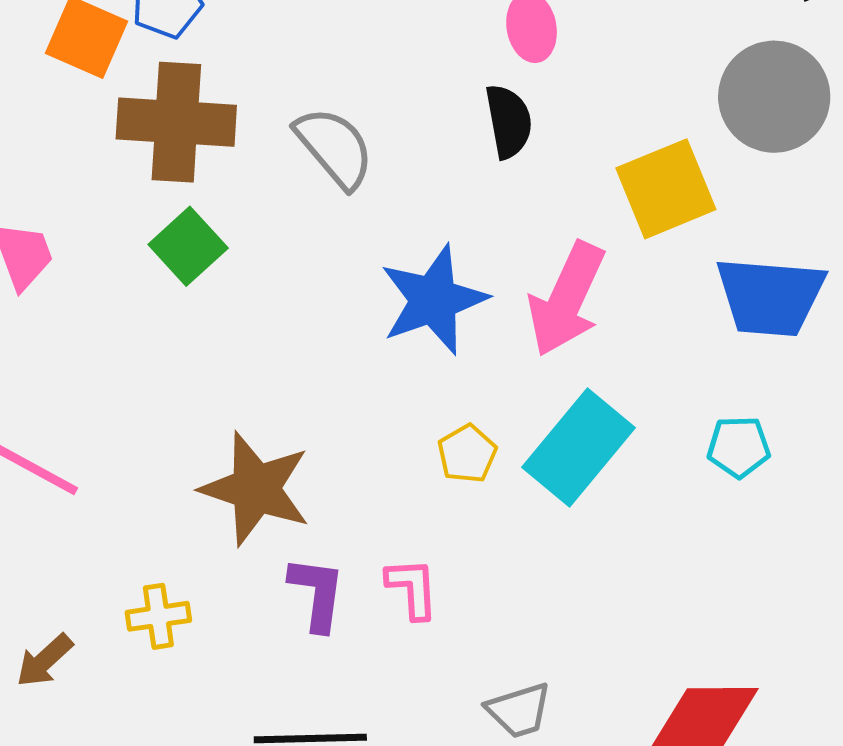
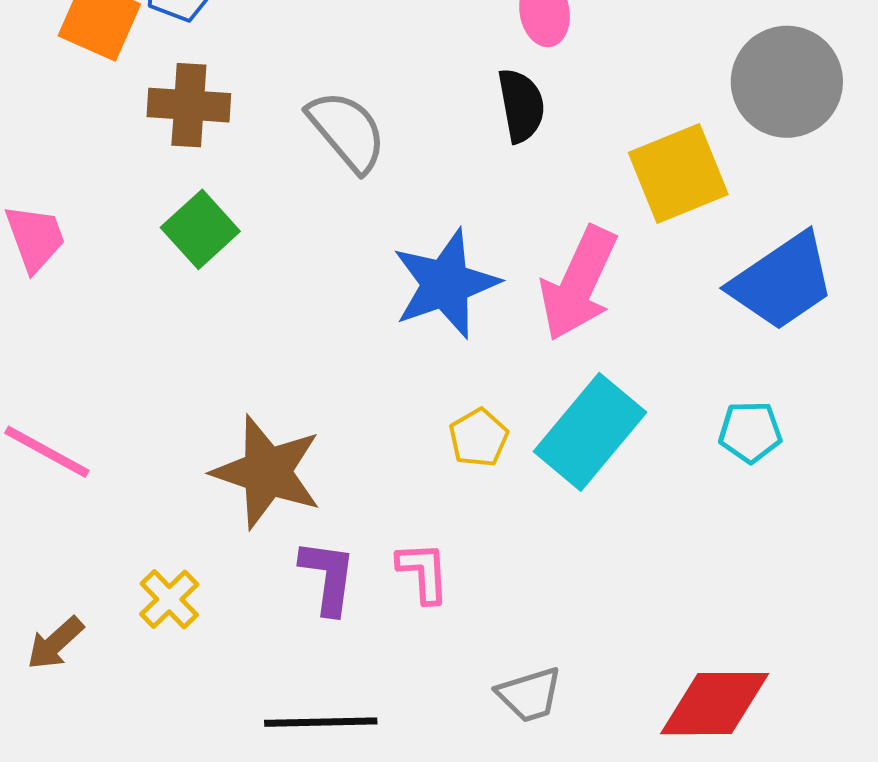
brown cross: (176, 122) -> (189, 105), size x0.7
blue trapezoid: (770, 297) -> (782, 282), turned -39
yellow cross: (158, 616) -> (169, 599), turned -36

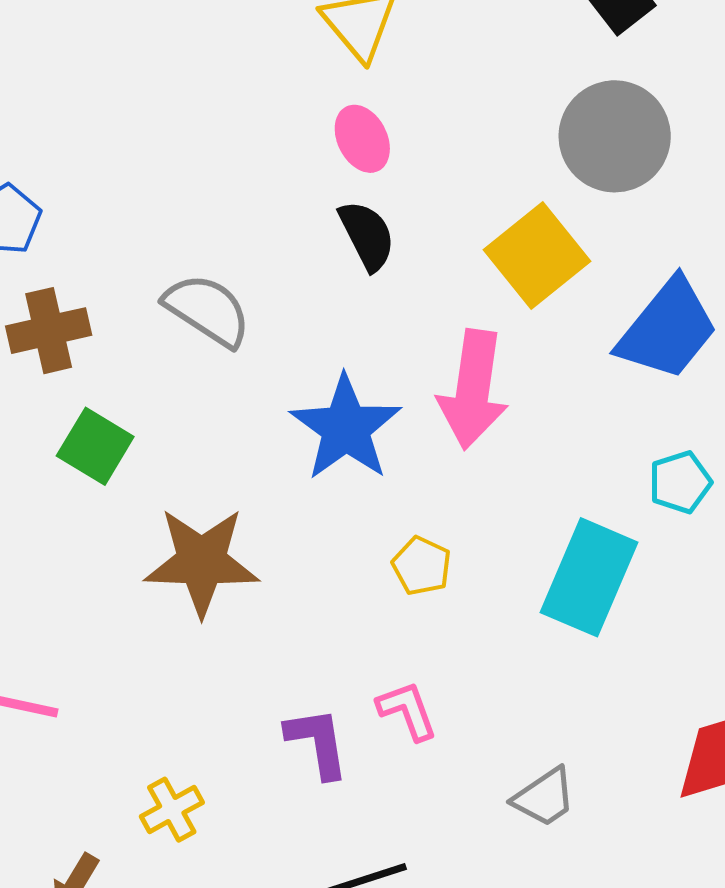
cyan rectangle: (590, 432) -> (589, 577), moved
brown star: (267, 472) -> (202, 562), moved
yellow cross: (169, 599) -> (172, 810), turned 32

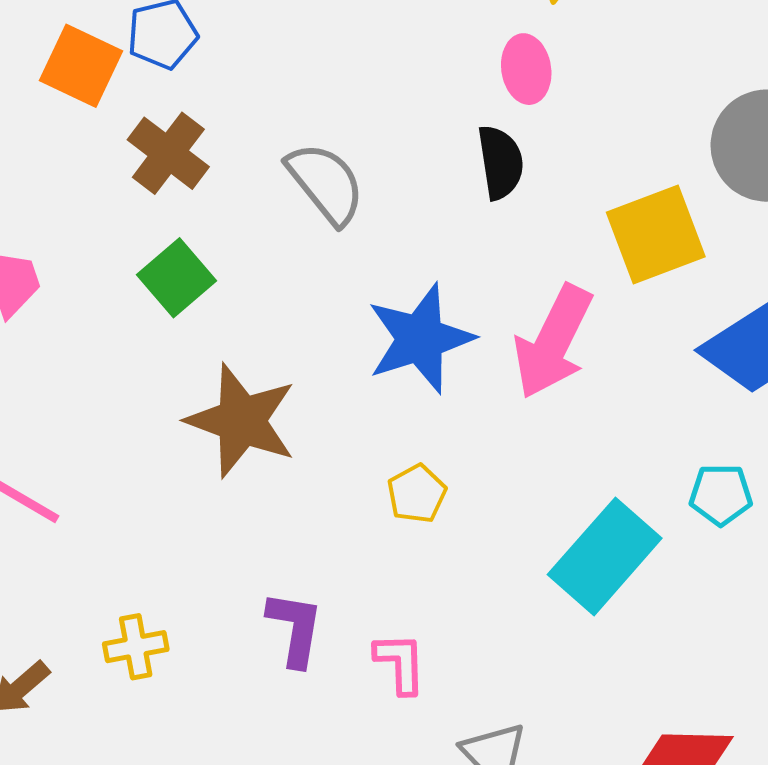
brown cross: (49, 331) -> (168, 153), turned 32
yellow pentagon: (422, 566) -> (417, 494), moved
pink L-shape: (407, 711) -> (400, 663), moved

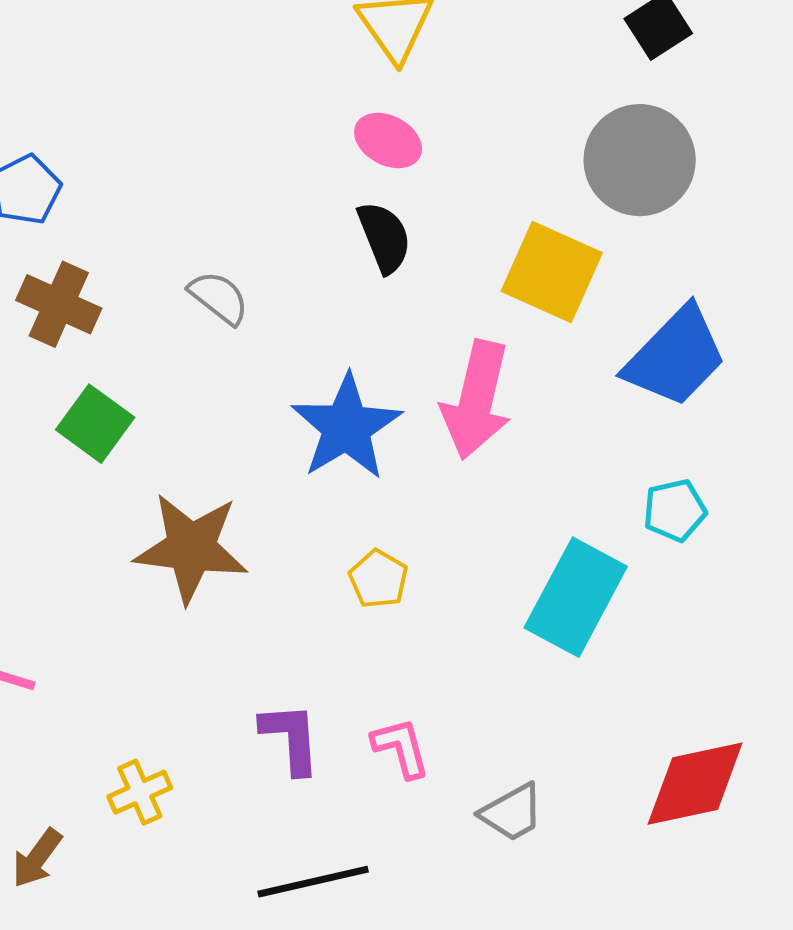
pink ellipse: (526, 69) -> (388, 141), turned -40
gray semicircle: (326, 183) -> (219, 298), size x0.7
yellow square: (656, 234) -> (552, 272), turned -32

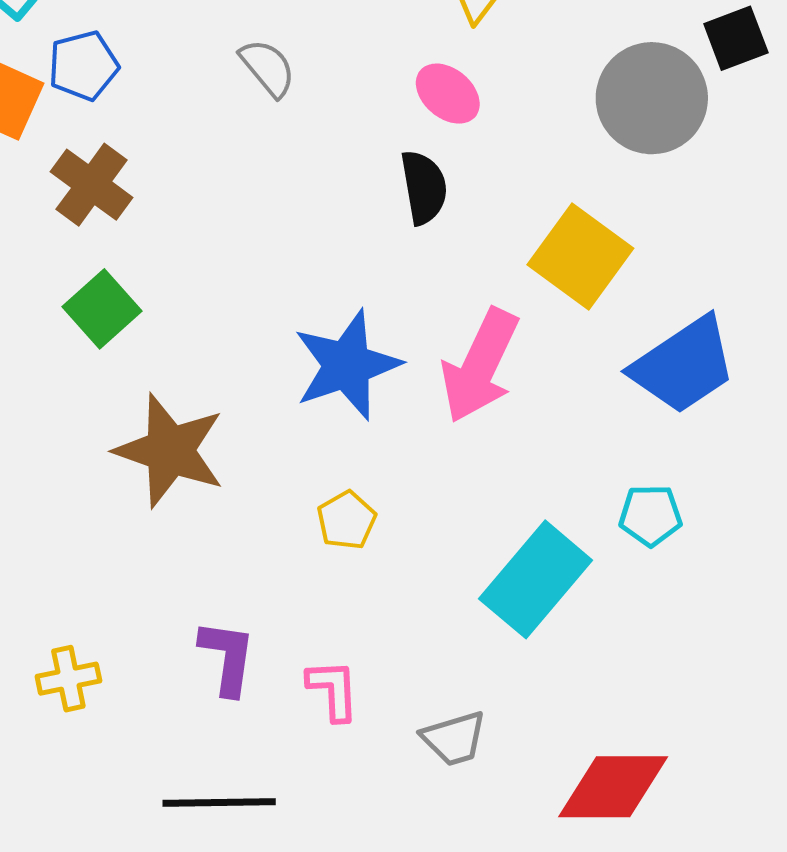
gray circle: (640, 160) -> (652, 98), moved
gray semicircle: (219, 298) -> (268, 68), moved
gray trapezoid: (512, 812) -> (454, 738), moved

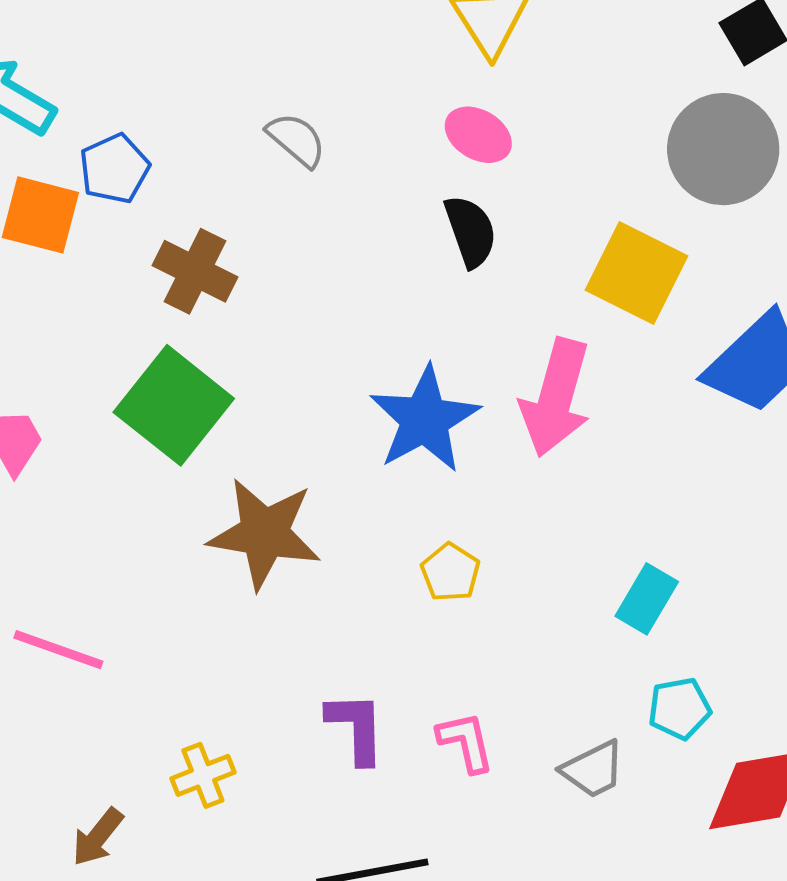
gray circle: (652, 98) -> (723, 149), moved
brown cross: (92, 185) -> (195, 271), moved
green square: (102, 309) -> (174, 405), size x1.5
cyan pentagon: (650, 515) -> (680, 709), moved
cyan rectangle: (536, 579) -> (647, 599), size x0.6

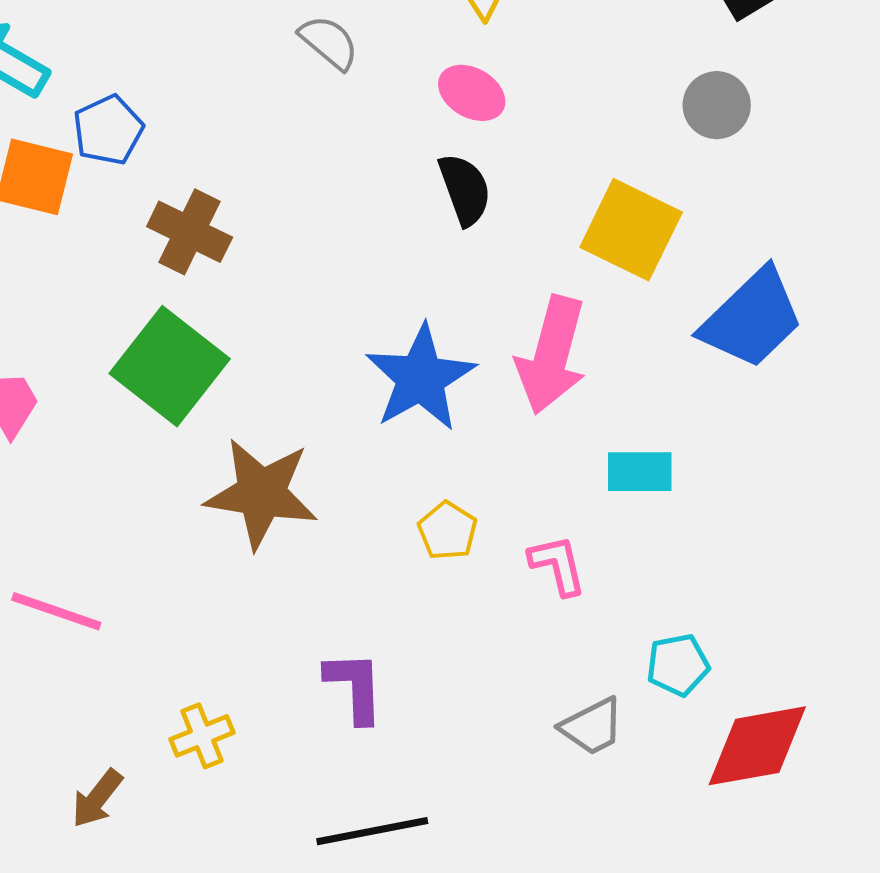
gray semicircle: (296, 140) -> (329, 42), moved
gray circle: (723, 149) -> (717, 105), size x0.6
cyan rectangle: (647, 599) -> (640, 472), moved, turned 60
pink L-shape: (466, 742) -> (558, 565), moved

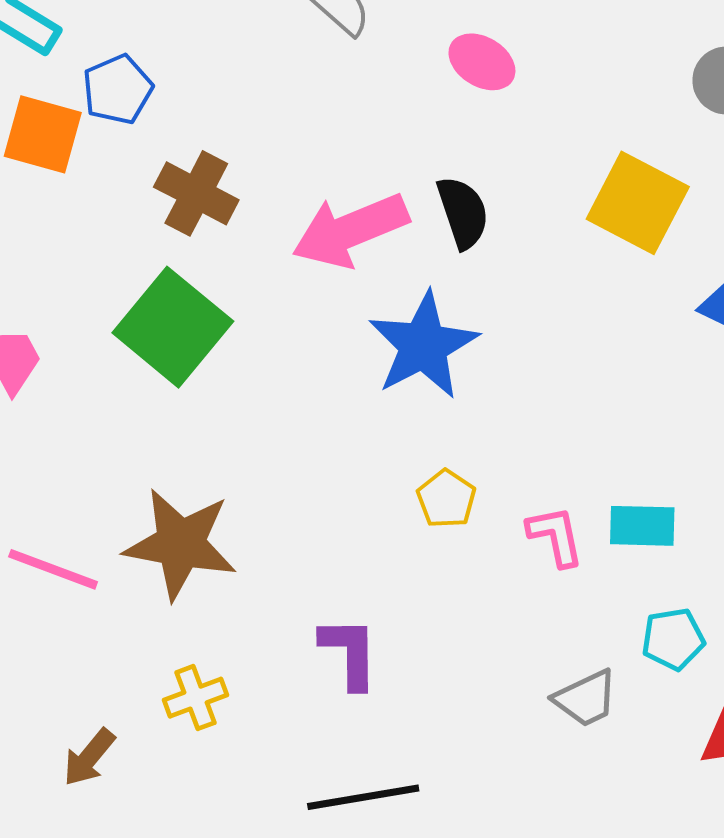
black semicircle: (465, 189) -> (463, 212), moved
pink arrow: (552, 355) -> (350, 230), moved, turned 51
cyan rectangle: (640, 472) -> (642, 526), moved
brown star: (261, 493) -> (180, 544), moved

